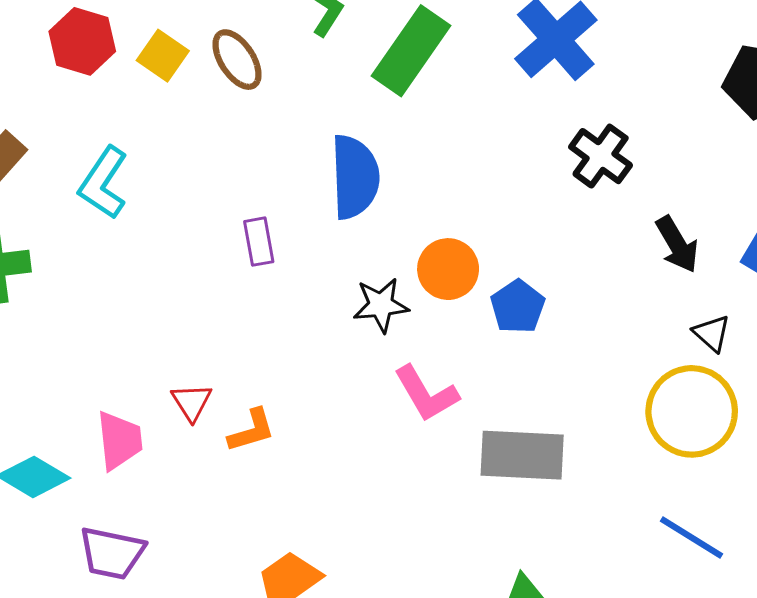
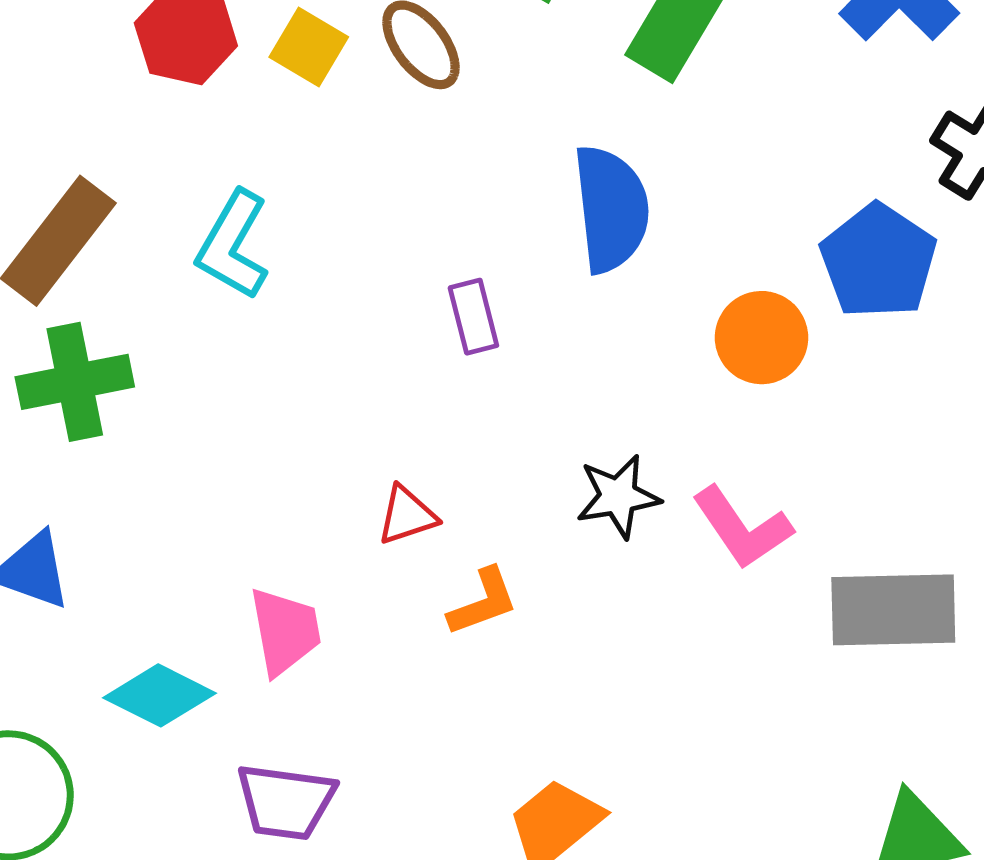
black star: (381, 305) -> (618, 496), moved
blue pentagon: (518, 307) -> (878, 261), moved, size x1.4
red triangle: (192, 402) -> (407, 515), moved, turned 48

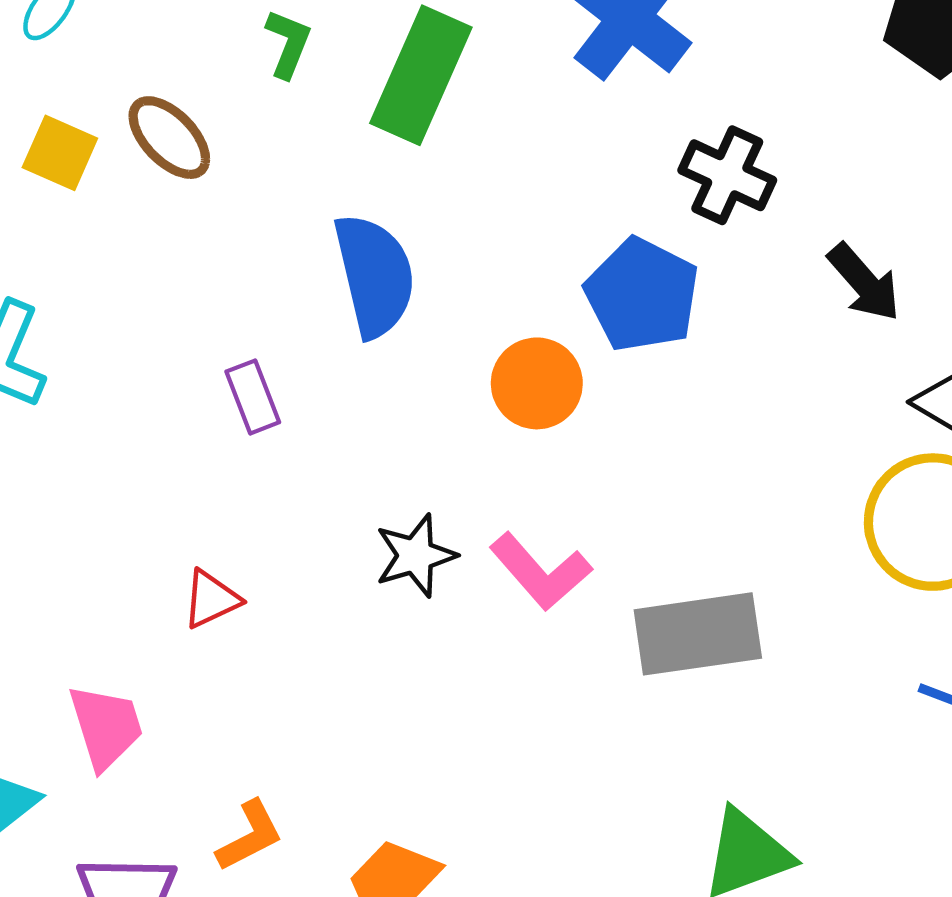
orange L-shape: (483, 602) -> (250, 836), moved

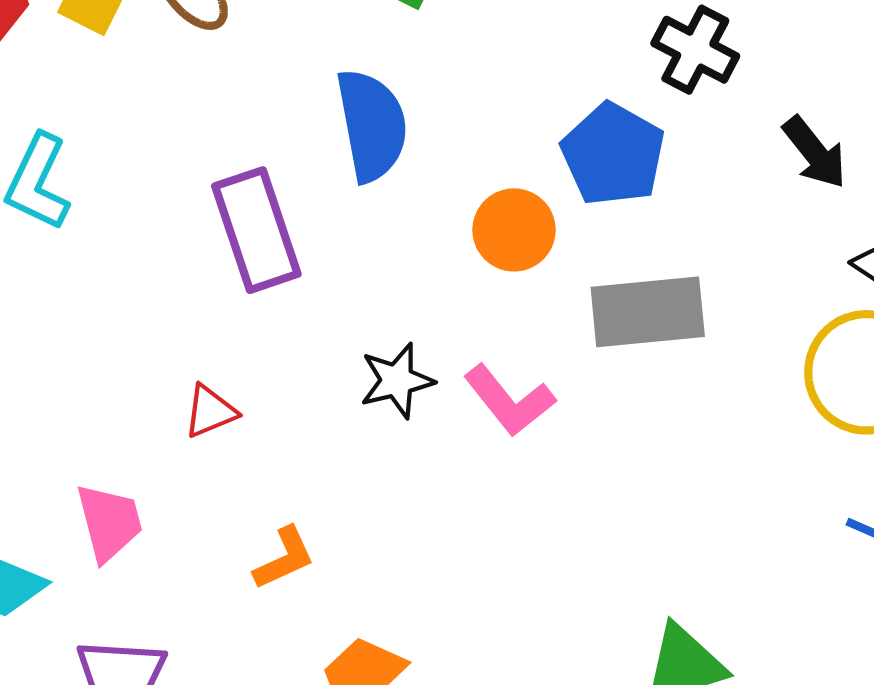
purple rectangle: (253, 397) -> (256, 230), size x1.8
gray rectangle: (698, 634) -> (648, 312), moved
orange L-shape: (250, 836) -> (284, 558), moved

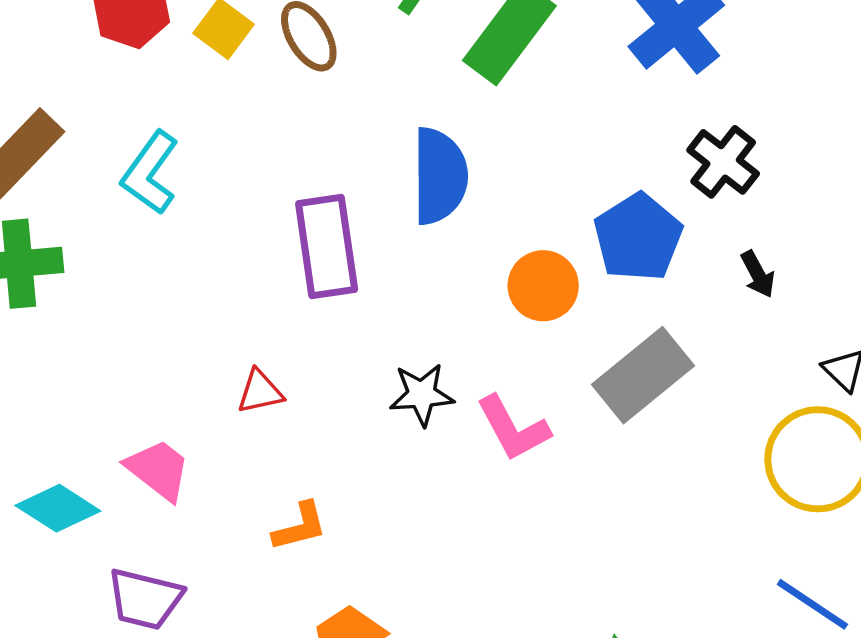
black arrow: (815, 153) -> (758, 274), moved, size x0.7
gray rectangle: (648, 312) -> (643, 375), turned -44
pink trapezoid: (109, 522) -> (158, 470), turned -48

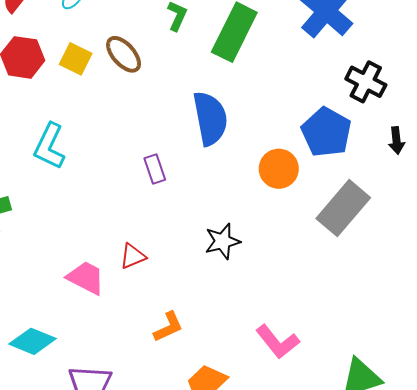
purple rectangle: (327, 247) -> (155, 169), size x0.5
black arrow: (758, 274) -> (396, 140), turned 32
pink L-shape: (513, 428) -> (278, 342), moved
pink trapezoid: (158, 470) -> (86, 278), moved

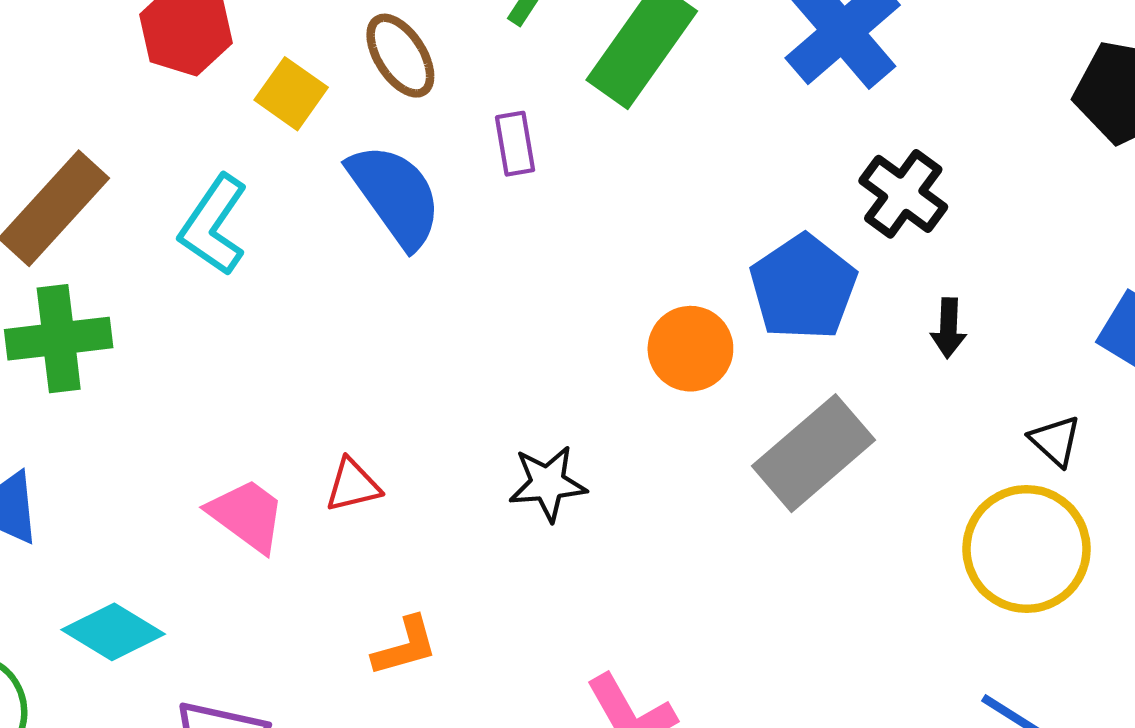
yellow square: (76, 59) -> (291, 94), moved
blue semicircle: (210, 118) -> (395, 195), moved, turned -34
purple rectangle: (155, 169) -> (515, 144), moved

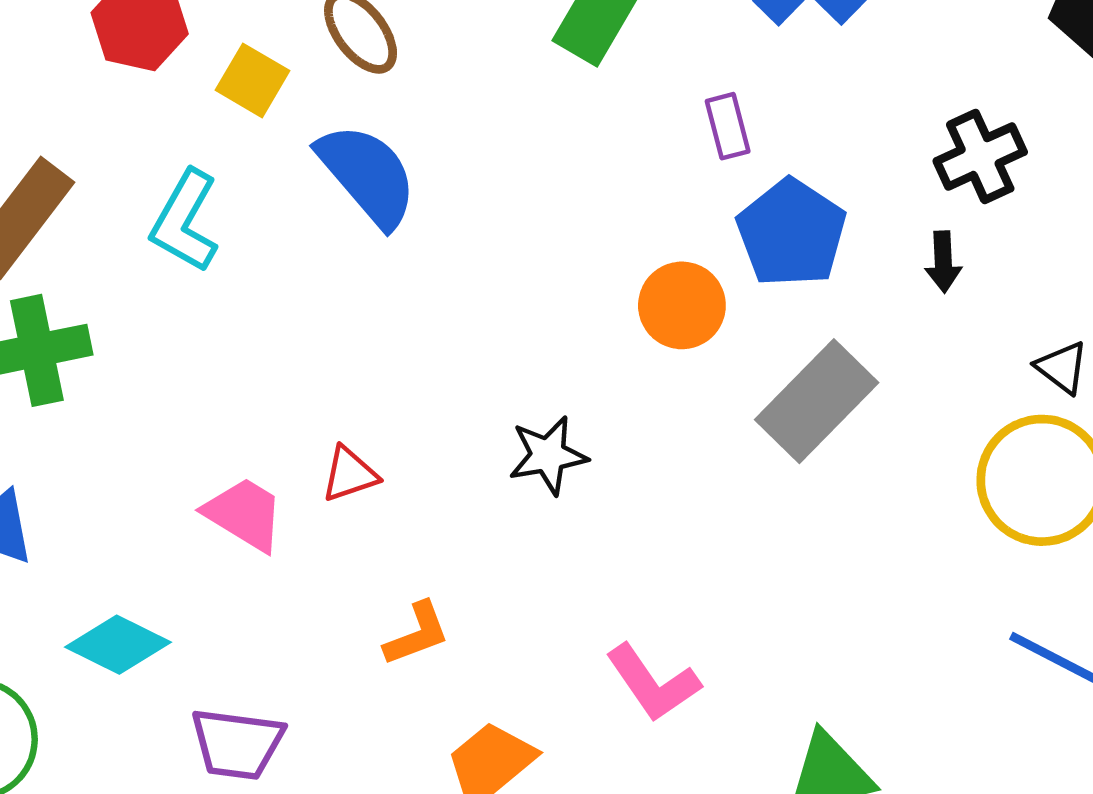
purple rectangle: (515, 144) -> (728, 126), moved
black cross: (903, 194) -> (980, 157), moved, turned 34

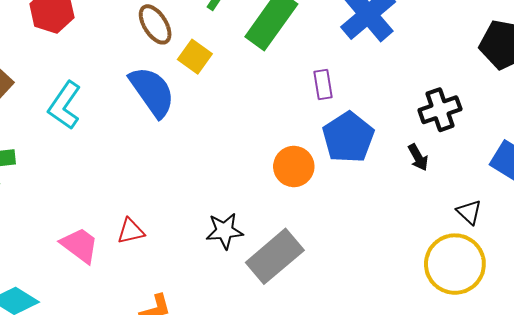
yellow square: (252, 80) -> (195, 57), moved
black arrow: (943, 262) -> (418, 157), turned -32
gray rectangle: (817, 401) -> (275, 256), moved

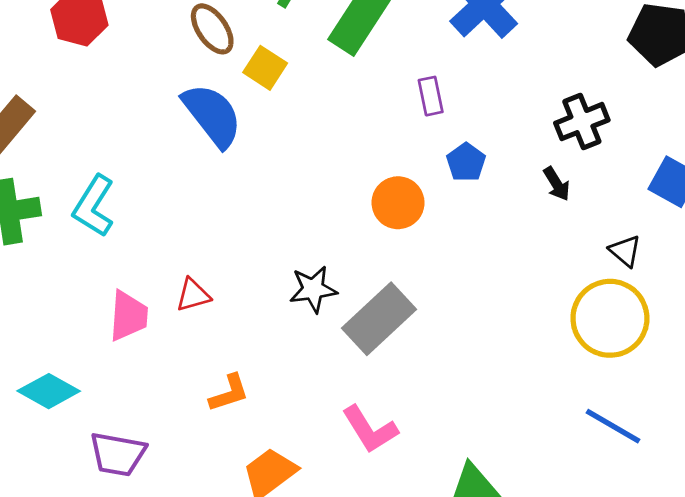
cyan L-shape: (65, 105) -> (94, 206), moved
blue pentagon: (348, 137) -> (466, 162), size x0.6
pink trapezoid: (80, 245) -> (128, 316), turned 60

